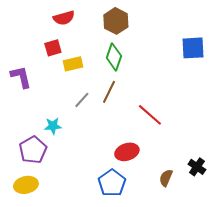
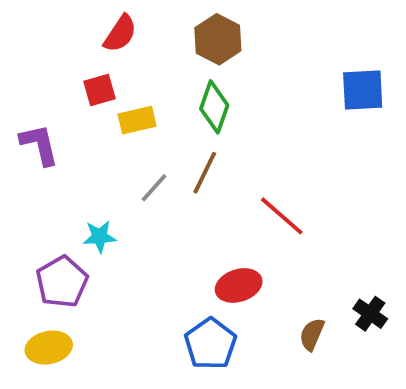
red semicircle: (64, 18) -> (120, 34), turned -40

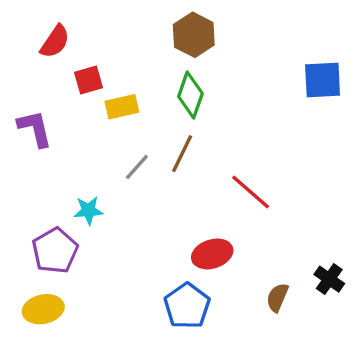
red semicircle: (120, 34) -> (55, 42), moved

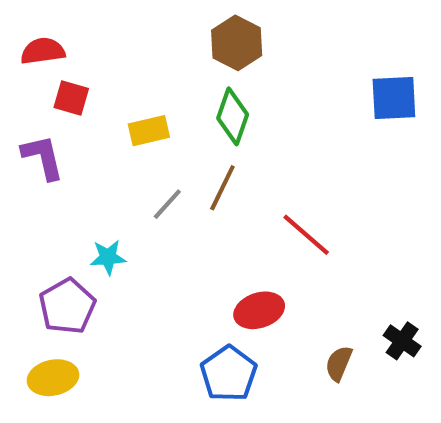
red semicircle: (55, 42) -> (43, 51), moved, turned -132
red square: (88, 80) -> (71, 98), moved, turned 32

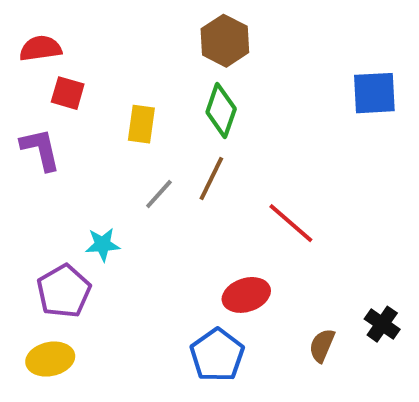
yellow rectangle: (149, 131) -> (141, 124), turned -69

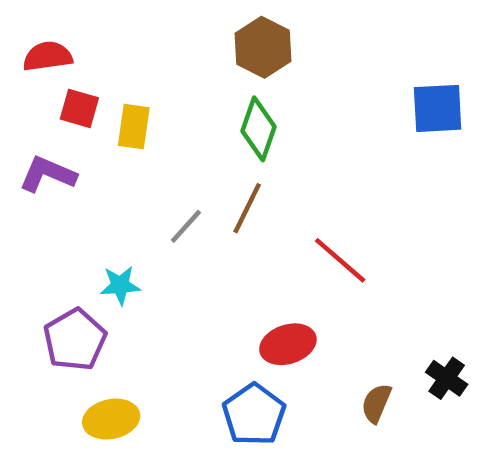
yellow rectangle: (141, 124) -> (134, 127), moved
purple L-shape: (40, 149) -> (48, 174), turned -54
yellow ellipse: (50, 359) -> (111, 419), moved

